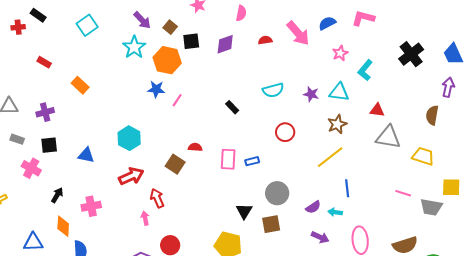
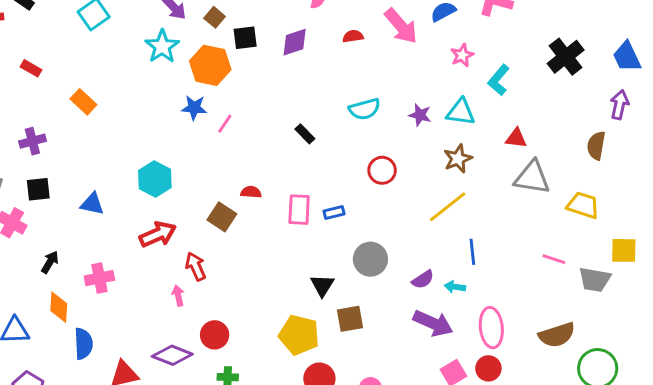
brown square: (271, 224) -> (350, 319), moved
purple arrow: (320, 237) -> (433, 323), size x1.5

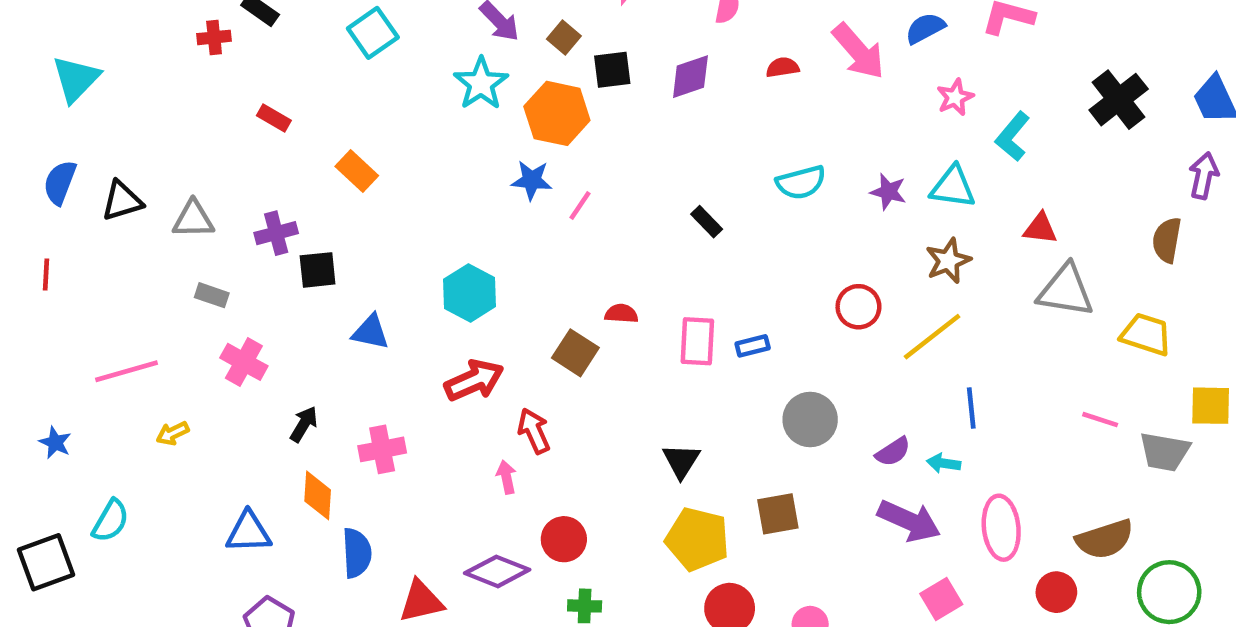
red circle: (382, 170) -> (858, 307), moved
black square: (38, 189) -> (318, 270), moved
black triangle: (322, 285) -> (681, 461), moved
red circle: (488, 368) -> (1056, 592), moved

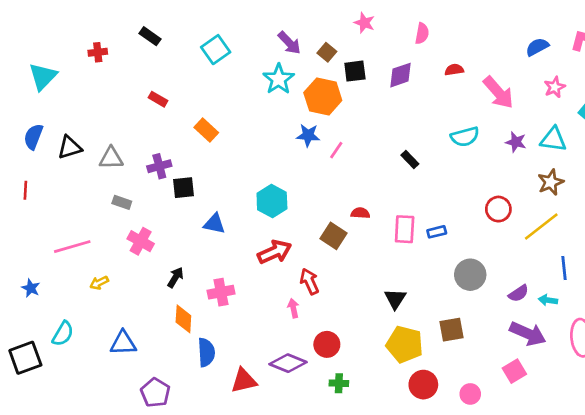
red cross: (214, 37) -> (98, 52), moved
pink arrow: (858, 51) -> (498, 92), moved
blue triangle: (249, 532) -> (123, 343), moved
pink square: (941, 599) -> (514, 371), moved

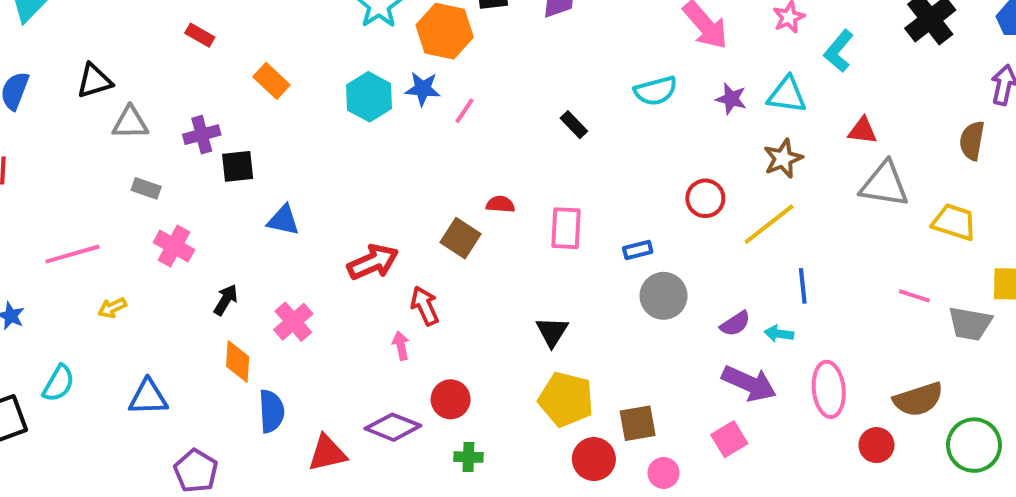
black triangle: (70, 147) -> (94, 81), moved
cyan hexagon: (272, 201) -> (369, 97), moved
blue rectangle: (437, 232) -> (638, 250), moved
pink cross: (221, 292) -> (293, 322), turned -30
brown square: (451, 330) -> (638, 423), moved

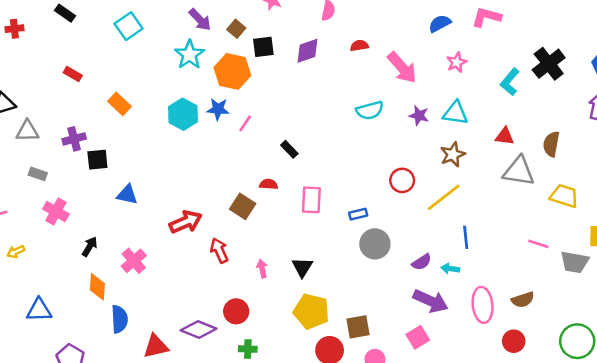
cyan L-shape: (839, 51) -> (510, 82), moved
black rectangle: (574, 125) -> (289, 149), moved
brown semicircle: (972, 141) -> (551, 144), moved
pink arrow: (401, 346) -> (262, 269), moved
brown semicircle: (918, 399) -> (523, 300), moved, size x0.7

